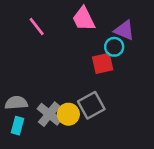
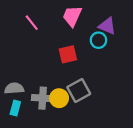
pink trapezoid: (84, 19) -> (72, 16), turned 50
red square: (103, 63) -> (68, 54), moved
gray cross: (49, 114) -> (43, 98), turned -35

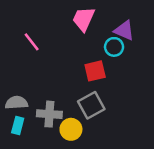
pink line: (32, 23) -> (32, 42), moved
red square: (68, 54) -> (95, 71), moved
yellow circle: (59, 98) -> (71, 129), moved

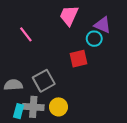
gray square: (91, 105) -> (44, 81), moved
gray cross: (49, 114) -> (33, 107), moved
cyan rectangle: (18, 125) -> (19, 111), moved

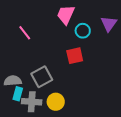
purple triangle: (103, 25) -> (109, 24), moved, turned 42
cyan circle: (94, 39) -> (83, 31), moved
cyan rectangle: (19, 111) -> (18, 94), moved

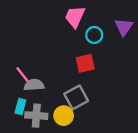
pink line: (25, 33) -> (23, 75), moved
gray square: (42, 77) -> (76, 97), moved
gray semicircle: (13, 81) -> (34, 85), moved

